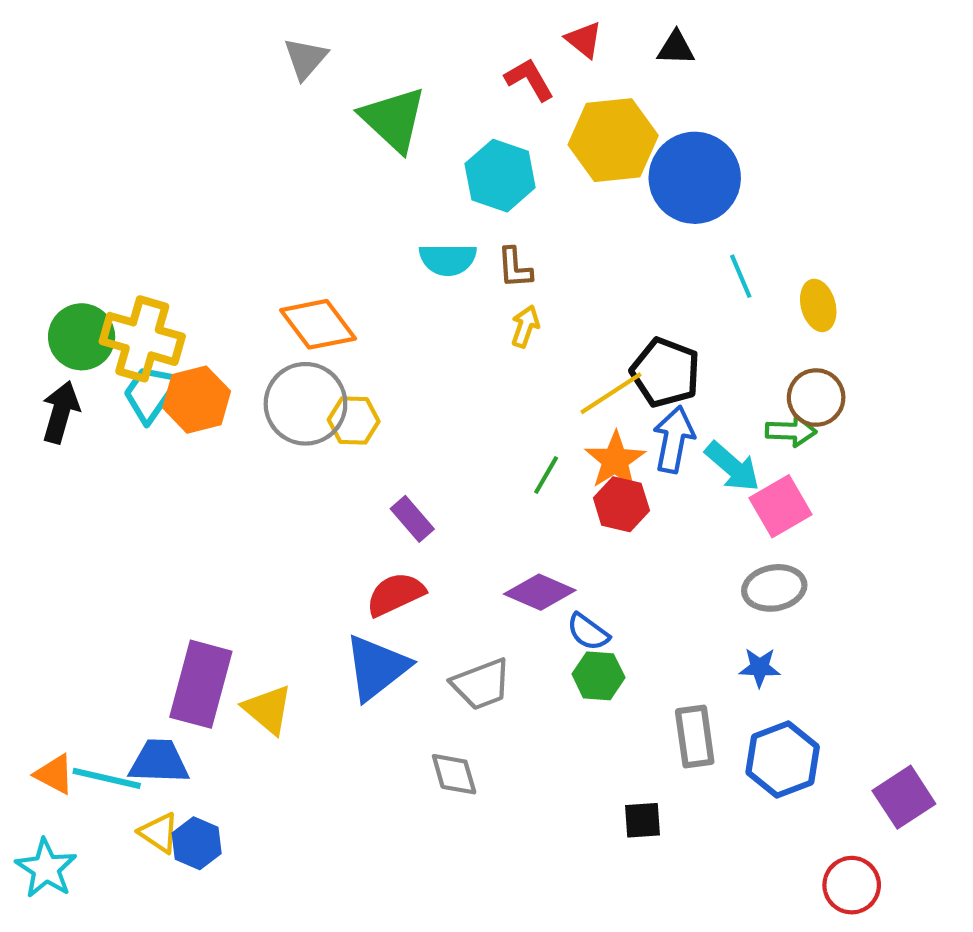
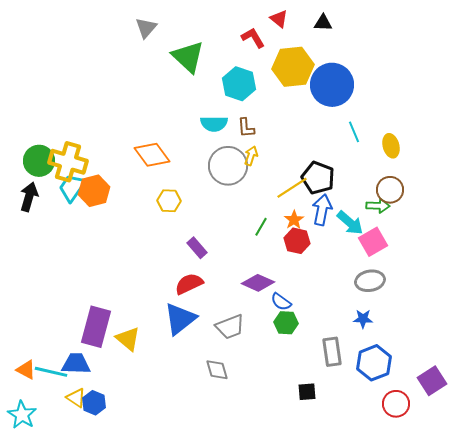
gray circle: (305, 404) -> (228, 166), moved
orange star: (615, 460) -> (294, 220), size x0.7
red circle: (852, 885) -> (396, 404), moved

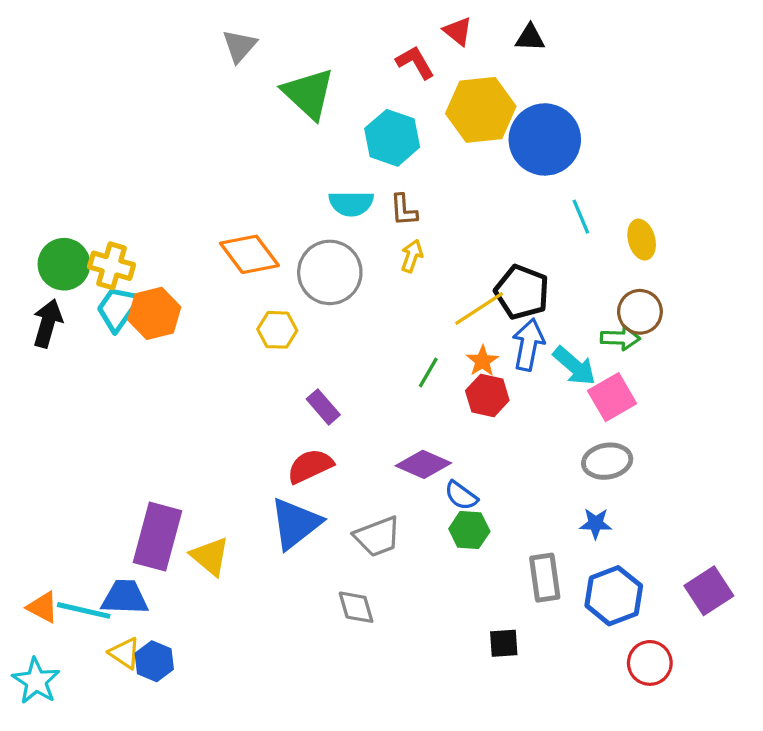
yellow cross: (68, 162) -> (112, 266), size x0.7
gray circle: (228, 166) -> (330, 272), moved
purple square: (432, 381) -> (709, 591), moved

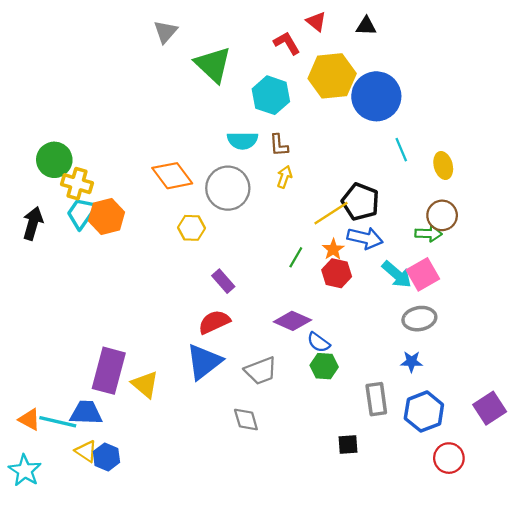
green circle: (64, 264) -> (54, 160), moved
blue arrow: (528, 345) -> (365, 238), turned 92
cyan arrow: (574, 366) -> (397, 274), moved

